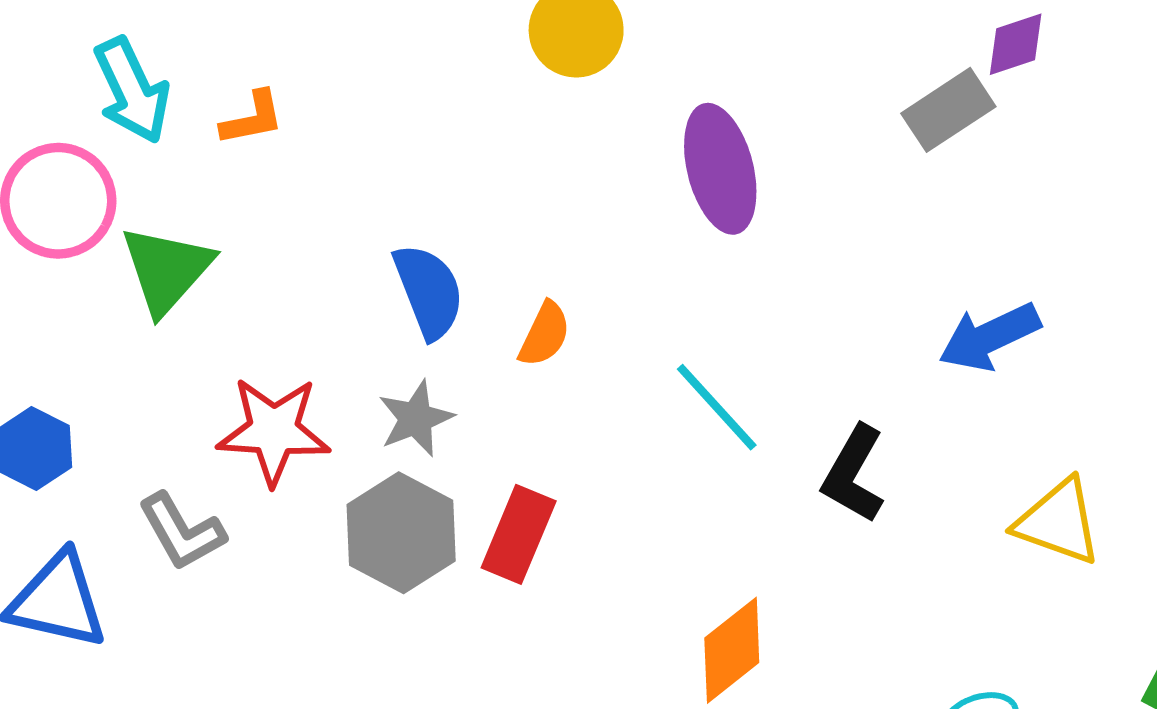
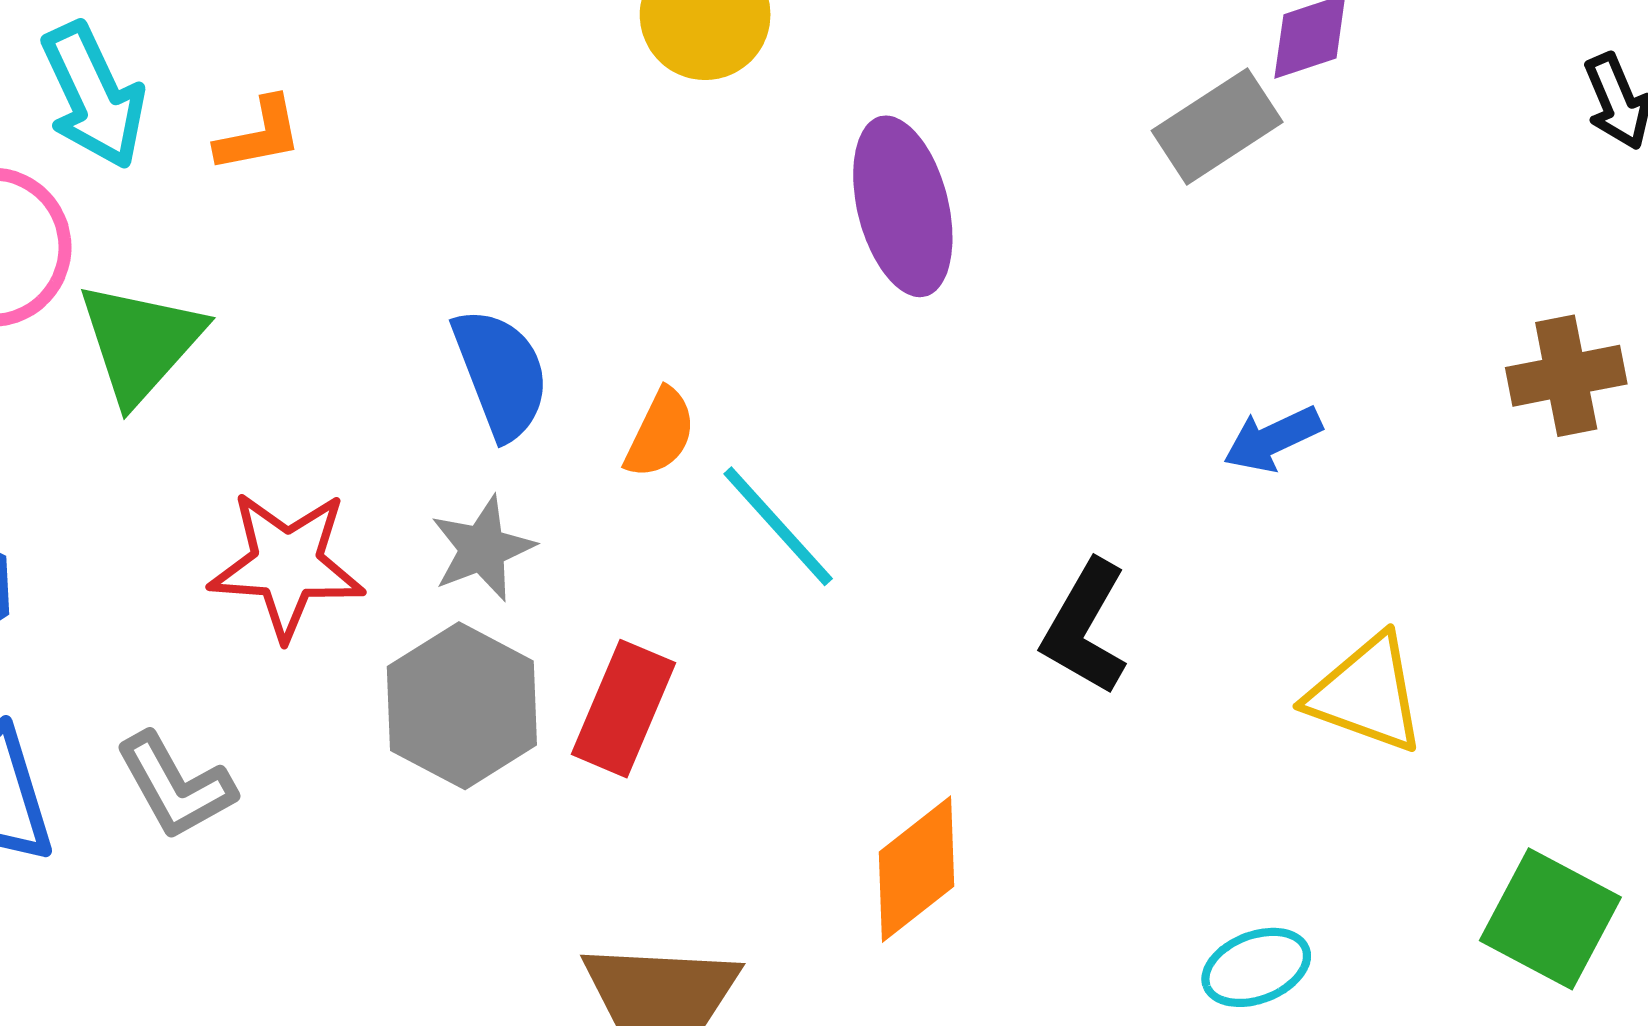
blue arrow: (990, 337) -> (1273, 439), size x0.7
cyan line: (717, 407) -> (778, 526), moved
gray L-shape: (182, 532) -> (175, 786), moved

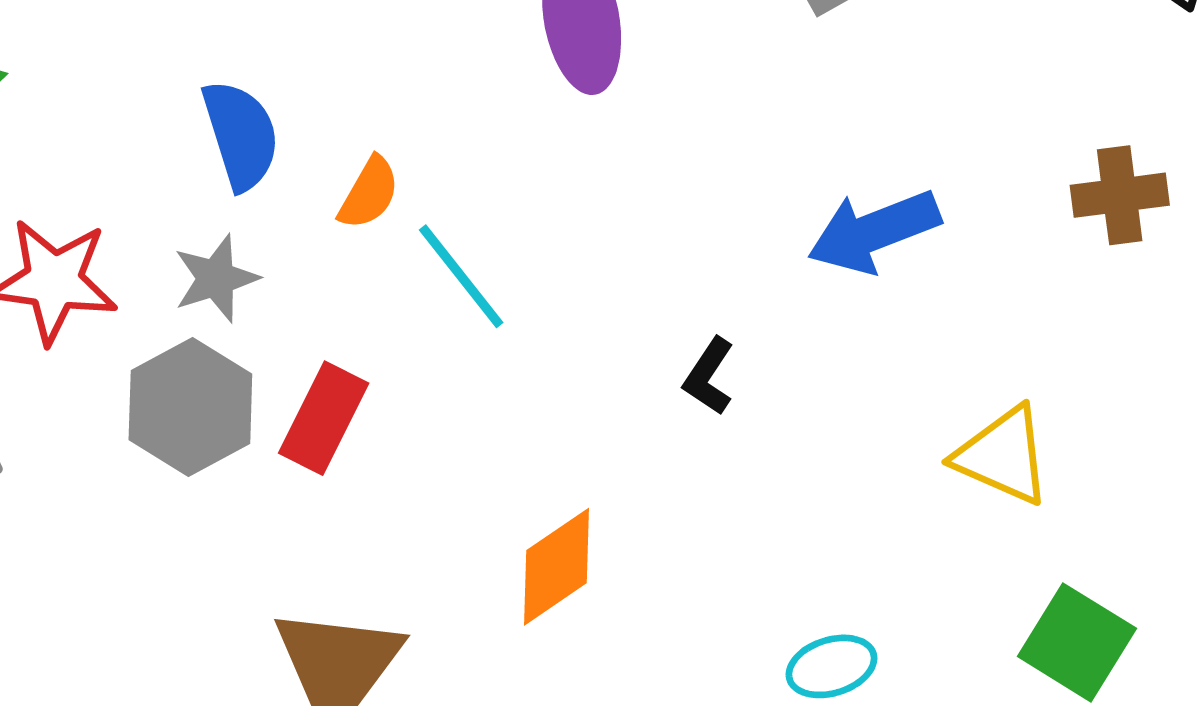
blue arrow: (1273, 439) -> (874, 231), size x1.6
black L-shape: (1085, 627) -> (709, 376), size x0.7
yellow triangle: (1366, 694) -> (1003, 456), moved

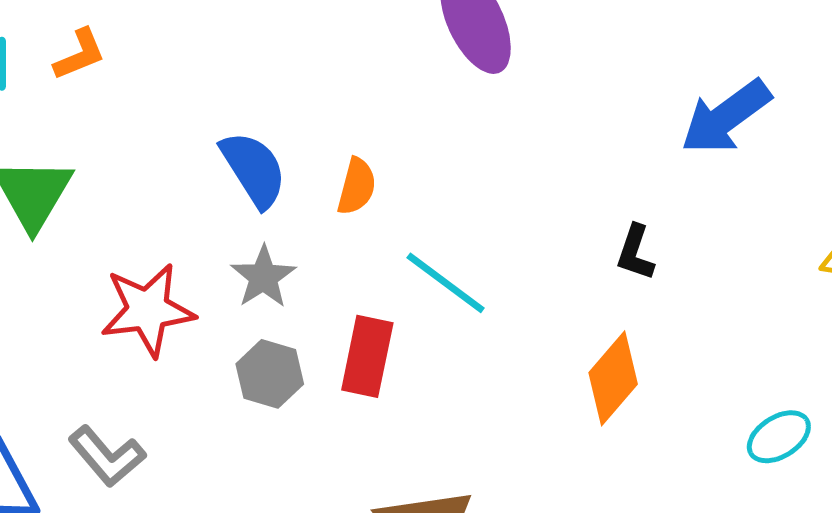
cyan line: (461, 276) -> (446, 283), moved
gray hexagon: (190, 407) -> (270, 374), size x0.7
orange diamond: (557, 567) -> (613, 378), moved

